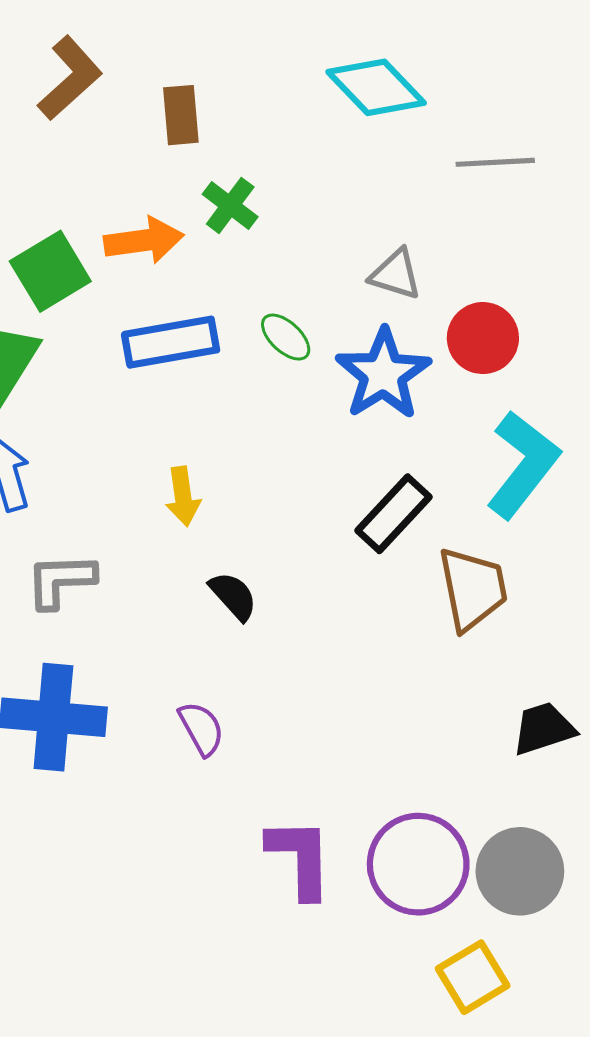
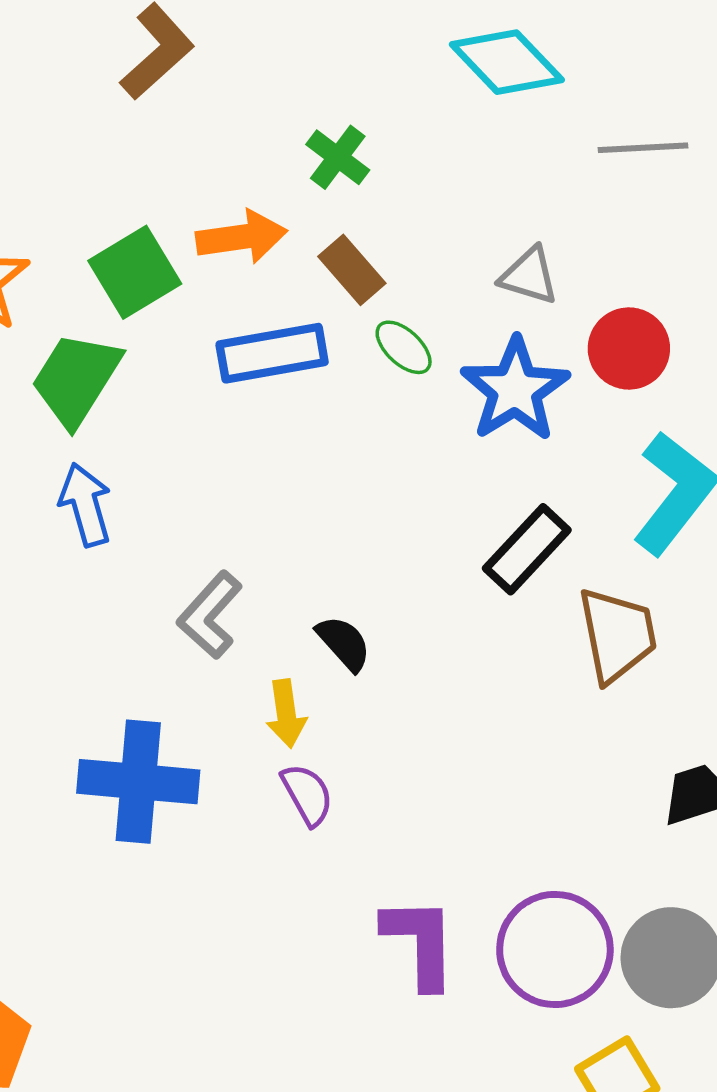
brown rectangle: (181, 115) -> (352, 270), moved, turned -36
green cross: (230, 206) -> (338, 157), moved
yellow arrow: (183, 496) -> (286, 714), moved
gray L-shape: (61, 581) -> (210, 615), moved, turned -46

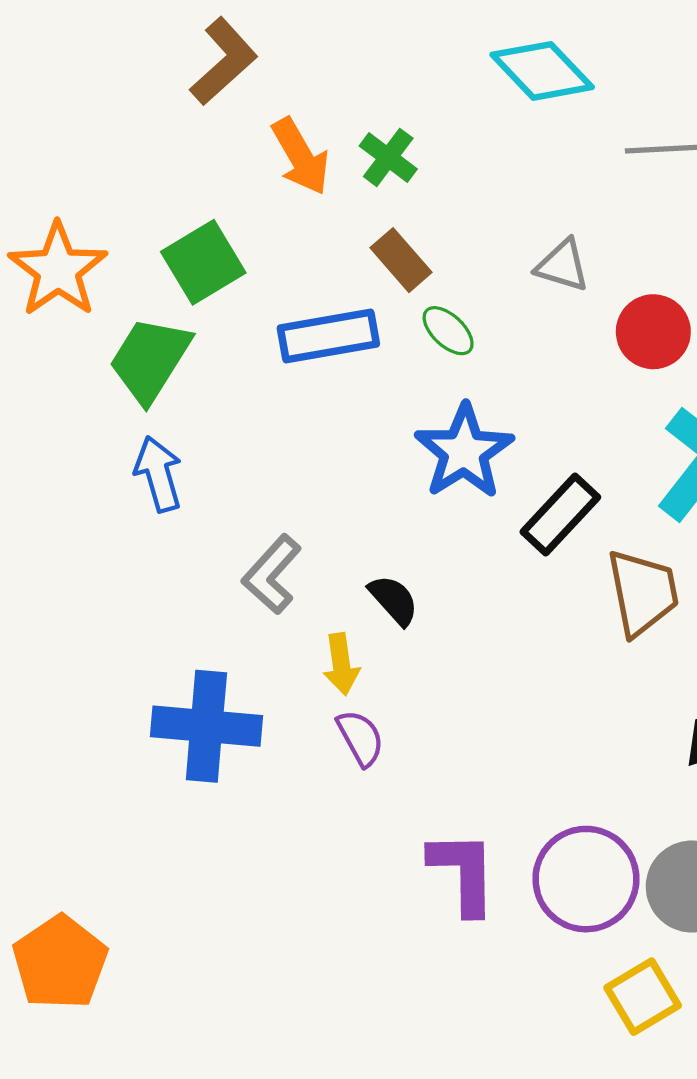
orange arrow: (242, 237) -> (301, 156), moved, turned 68
blue star: (515, 390) -> (464, 451), moved

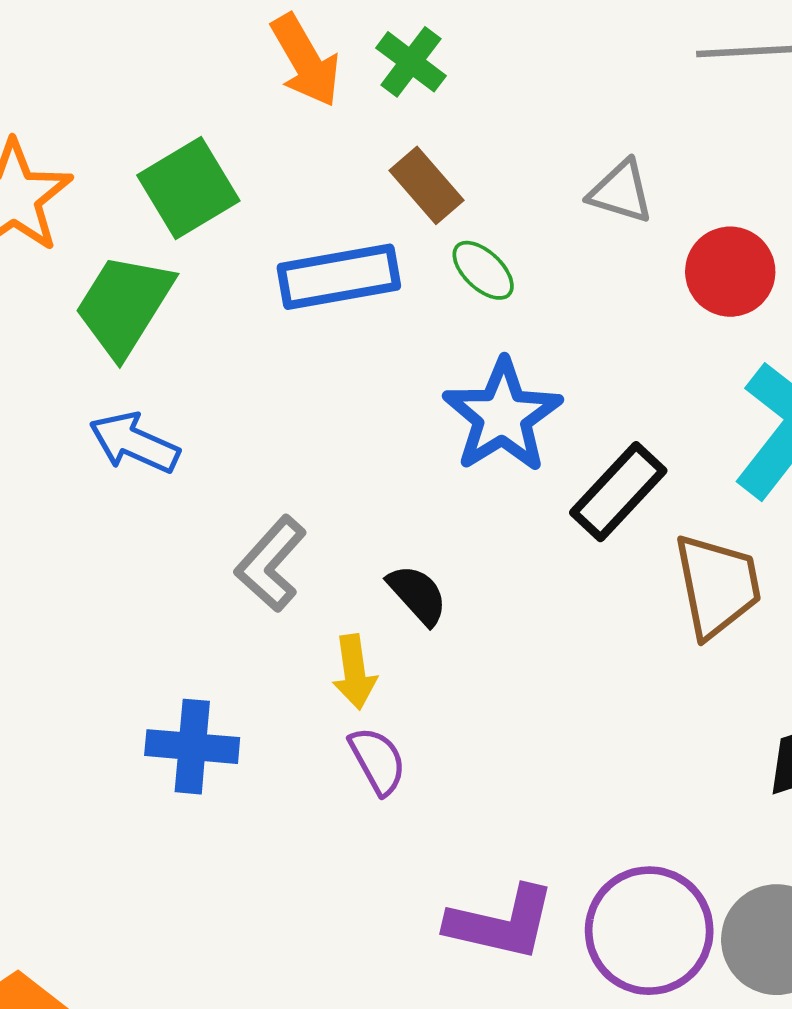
blue arrow: (158, 474) -> (134, 443), turned -50
blue cross: (206, 726) -> (192, 747), size x0.7
purple L-shape: (463, 873) -> (501, 923), turned 104

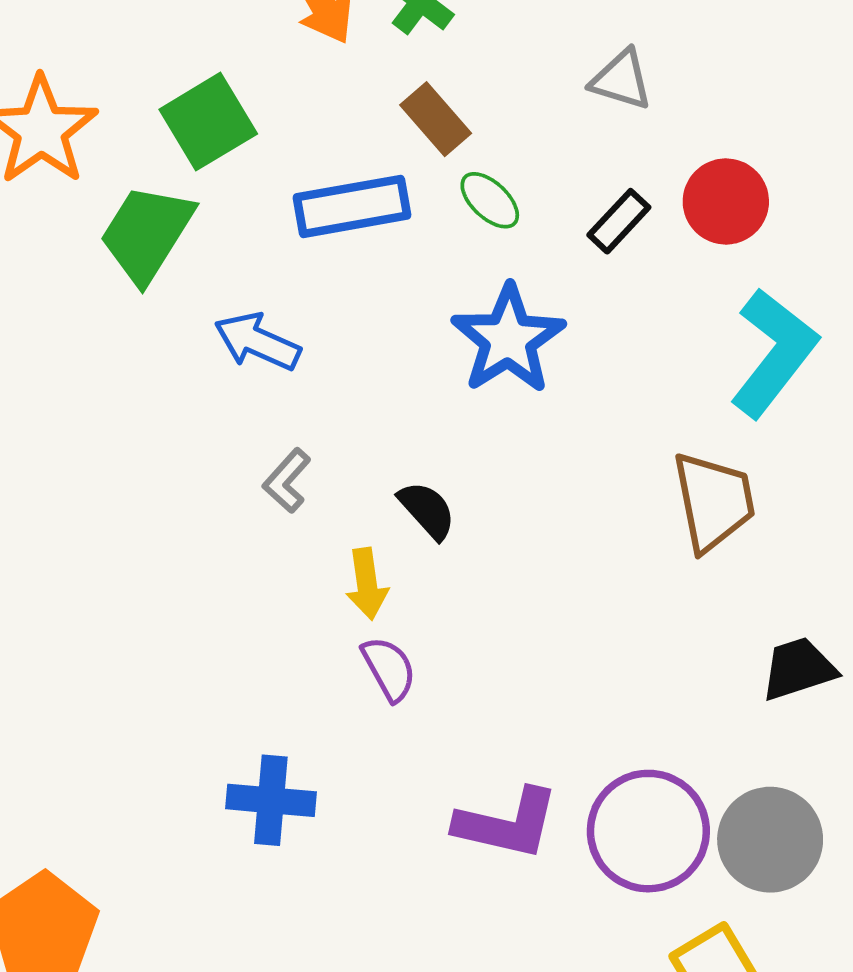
gray triangle: (621, 192) -> (621, 80), moved
blue arrow: (134, 443) -> (257, 342), moved
black rectangle: (618, 492) -> (619, 221), moved, size x0.7
gray L-shape: (271, 564) -> (287, 481), size x0.7
blue cross: (192, 747) -> (271, 800), moved

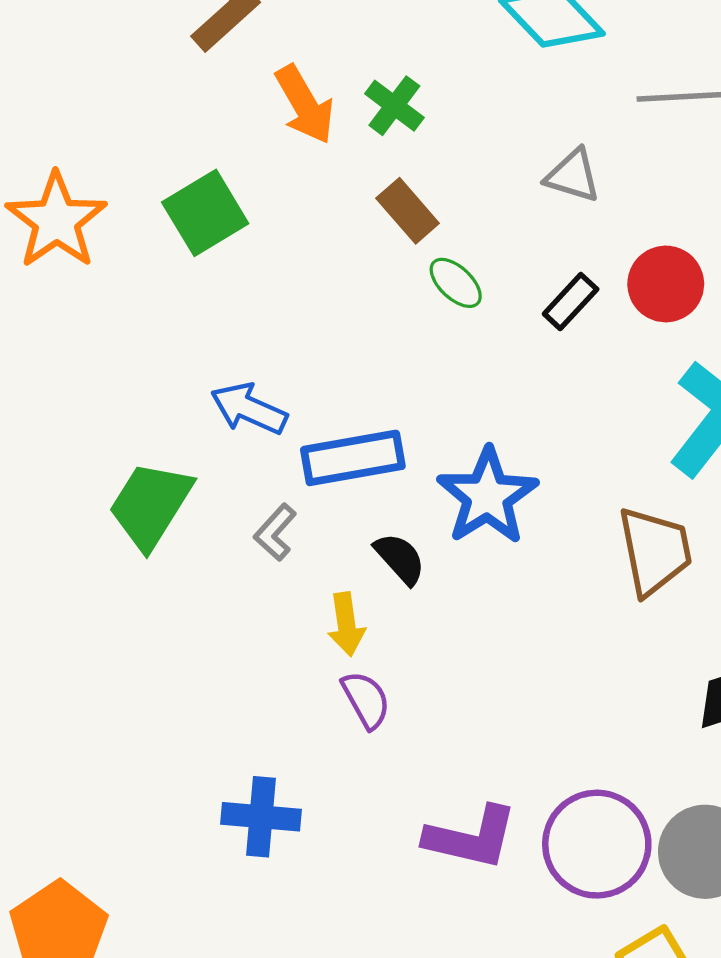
blue rectangle: (352, 206) -> (353, 458), moved
green trapezoid: (147, 233) -> (150, 505), moved
blue star: (508, 339) -> (487, 496), moved

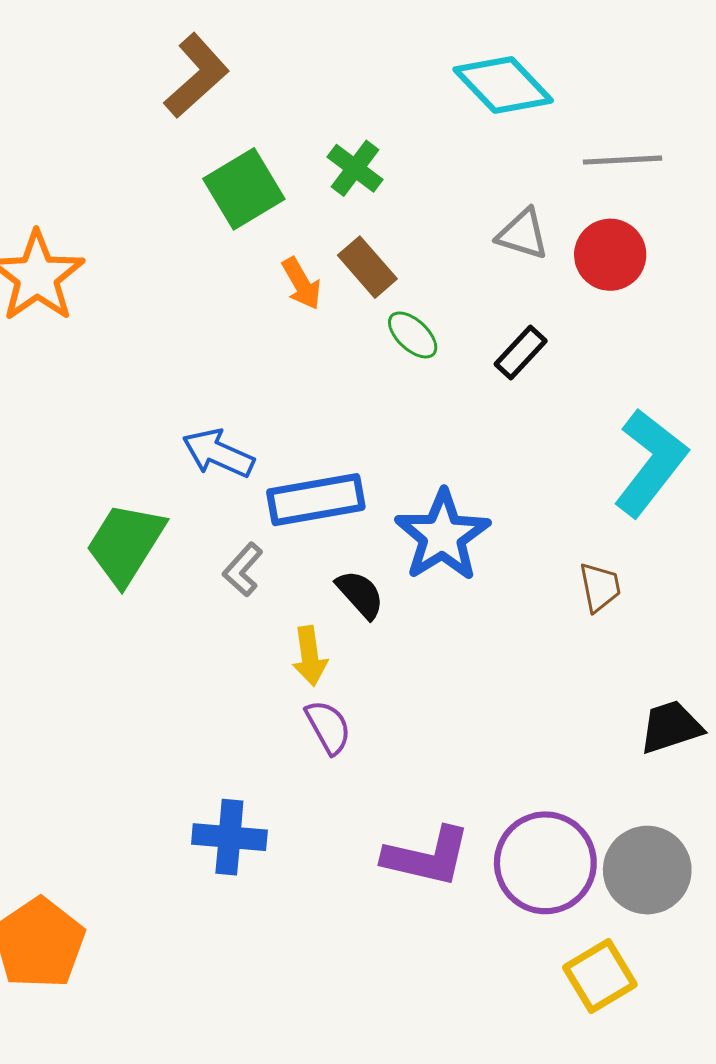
orange arrow: (305, 105) -> (301, 284), moved, size x0.7
green square: (205, 213) -> (244, 189), moved
red circle: (666, 284) -> (610, 255), moved
brown trapezoid: (655, 551) -> (600, 587), size x0.6

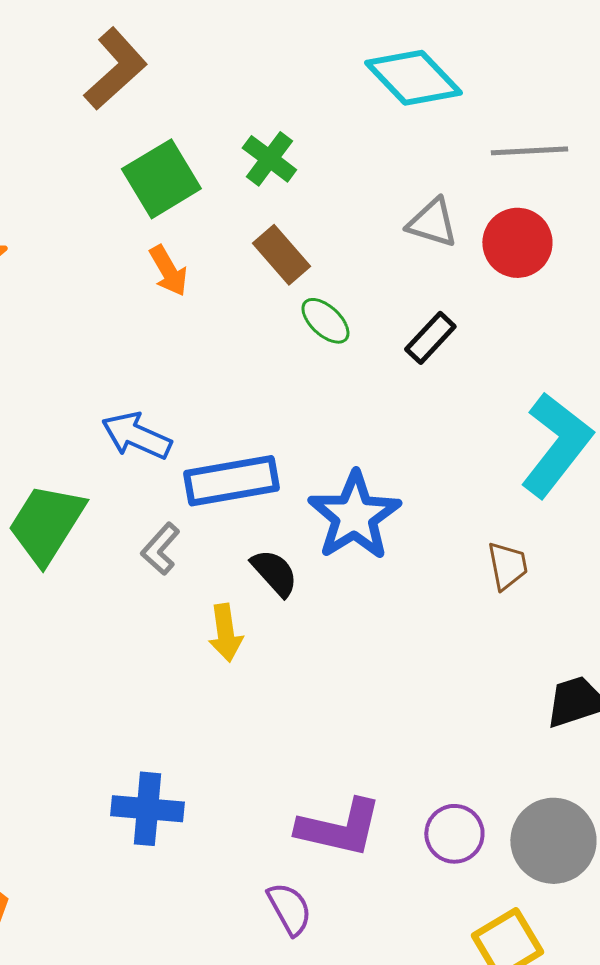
orange arrow: (301, 284) -> (168, 271), moved
purple semicircle: (328, 727) -> (289, 909), moved
purple circle: (545, 863) -> (454, 834), size x0.6

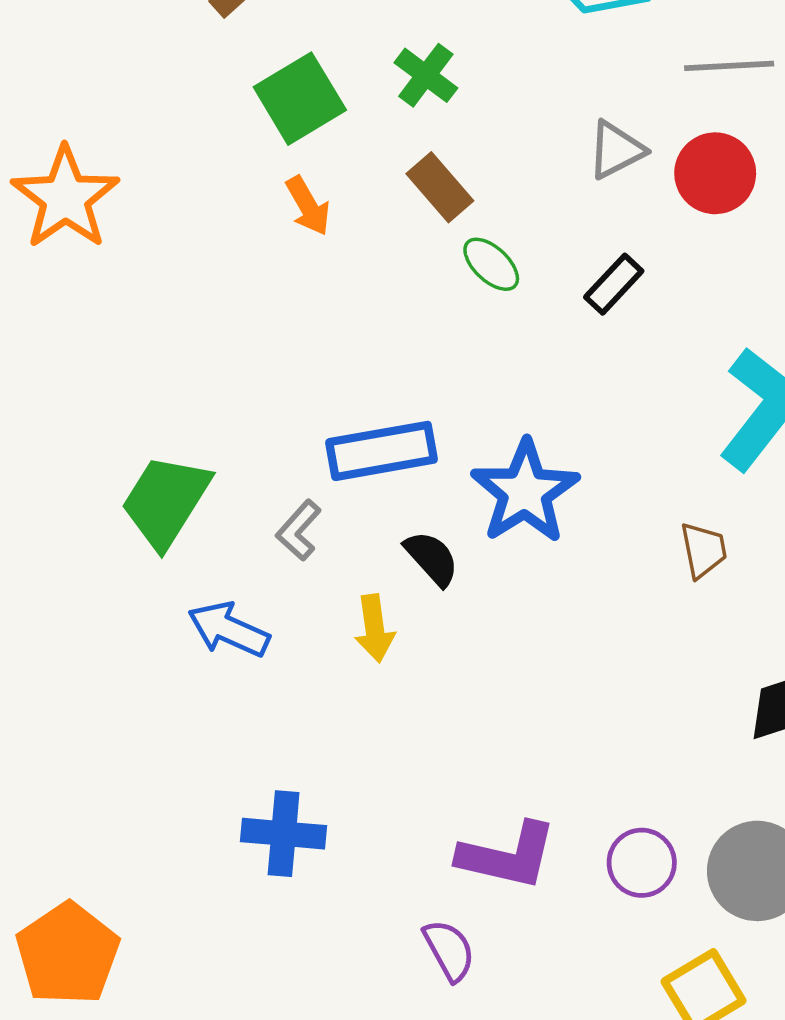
gray triangle: (432, 223) -> (616, 150), turned -44
blue arrow: (136, 436) -> (229, 629), moved

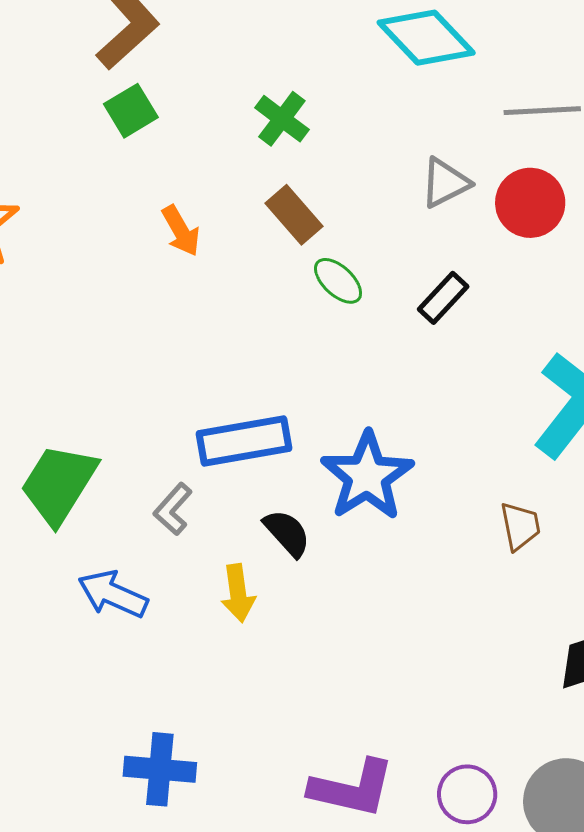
green square: (300, 99) -> (131, 111), moved, size x0.7

